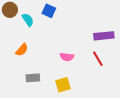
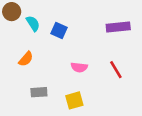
blue square: (49, 11) -> (59, 31), moved
purple rectangle: (104, 36) -> (118, 27), moved

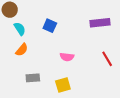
cyan semicircle: (33, 23) -> (20, 29), moved
red line: (116, 70) -> (107, 59), moved

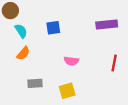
blue square: (50, 26) -> (53, 28), turned -32
red line: (107, 59) -> (114, 63), turned 42

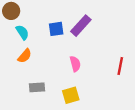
purple rectangle: (107, 24) -> (81, 26), moved, turned -42
pink semicircle: (71, 61) -> (75, 64), turned -112

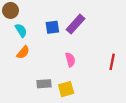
gray rectangle: (37, 87) -> (44, 84), moved

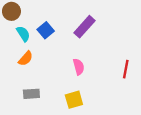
blue square: (52, 27) -> (46, 30), moved, turned -32
gray rectangle: (44, 84) -> (31, 94), moved

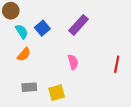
yellow square: (74, 100) -> (57, 93), moved

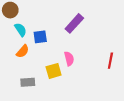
blue square: (42, 28) -> (40, 37), moved, turned 32
yellow square: (57, 93) -> (54, 71), moved

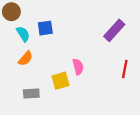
purple rectangle: (74, 23) -> (114, 30), moved
blue square: (40, 37) -> (45, 28), moved

